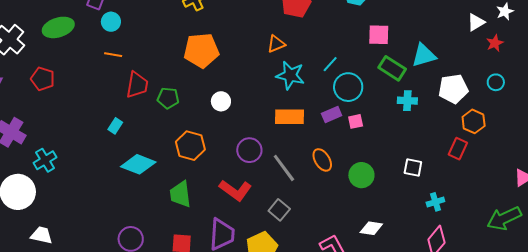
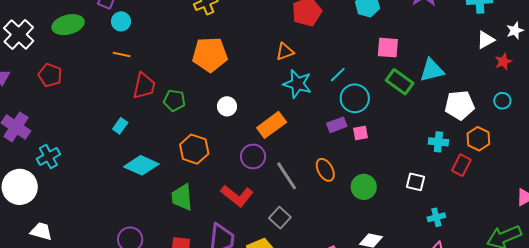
cyan cross: (407, 101) -> (438, 142), moved
orange rectangle: (289, 117) -> (272, 125), moved, turned -40

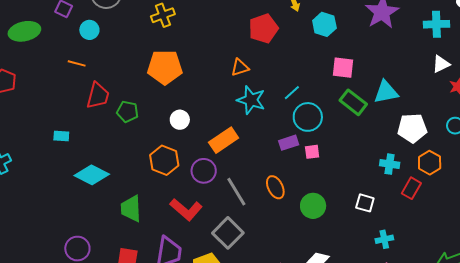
cyan circle: (121, 21) -> (89, 30), moved
cyan rectangle: (120, 126) -> (61, 136), moved, turned 56
orange hexagon: (194, 149) -> (164, 160), moved
gray square: (280, 218) -> (228, 233), size x1.4

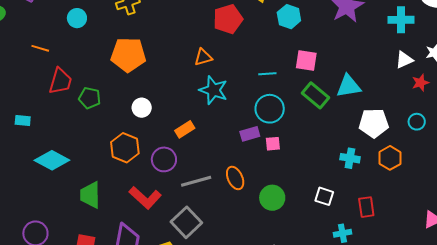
cyan circle: (89, 30) -> (77, 18), moved
cyan line: (292, 93) -> (267, 74), moved, turned 36
orange rectangle: (224, 140) -> (185, 129), size x0.7
red rectangle: (411, 188) -> (366, 207), moved, turned -40
gray line: (236, 192) -> (196, 181), turned -76

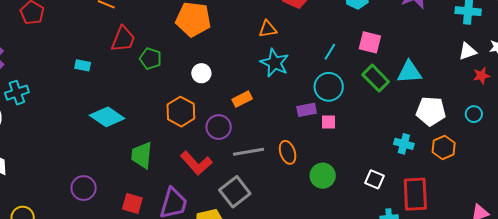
cyan line: (267, 74) -> (330, 52), turned -60
cyan rectangle: (23, 120) -> (83, 65), moved
red rectangle: (366, 207) -> (415, 194), size x1.6

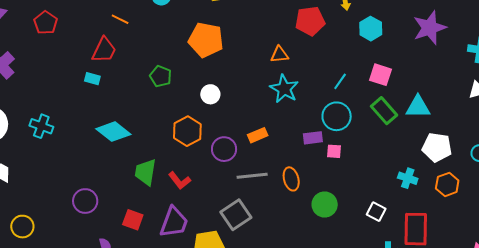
red trapezoid: (123, 39) -> (104, 50), moved
cyan cross: (17, 93) -> (41, 126), moved, turned 35
orange rectangle: (242, 99) -> (258, 135), moved
red L-shape: (196, 163) -> (180, 181), moved, size x0.7

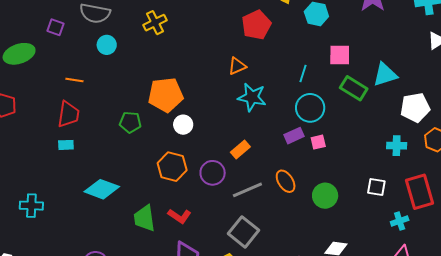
orange pentagon: (206, 40) -> (166, 95), moved

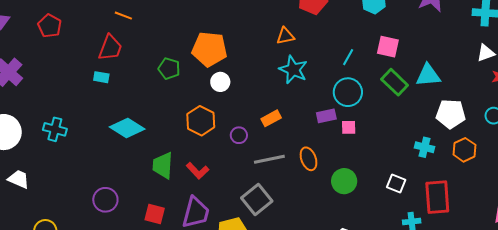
purple circle: (213, 173) -> (239, 135), size x0.7

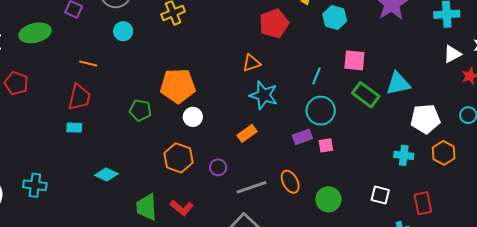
orange rectangle: (271, 118) -> (247, 133), moved
cyan diamond: (127, 128) -> (106, 175), size x0.7
red rectangle: (437, 197) -> (423, 203), size x0.7

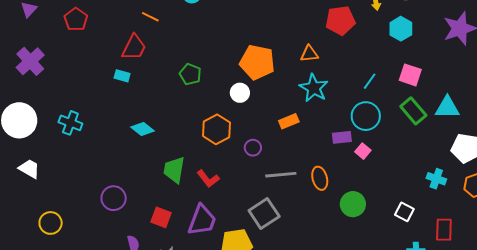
orange pentagon: (178, 86) -> (257, 62), moved
pink square: (326, 145) -> (363, 151), turned 35

